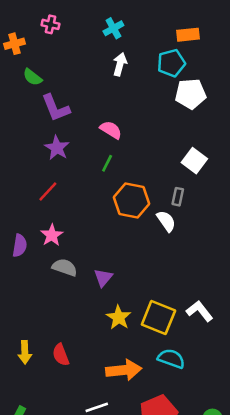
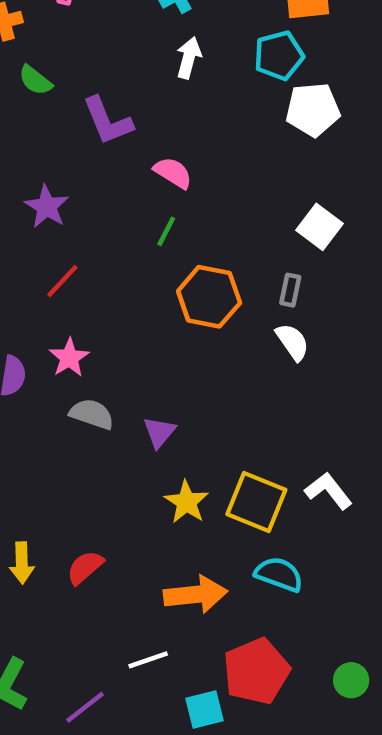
purple L-shape: (56, 108) -> (108, 121), moved
purple star: (57, 148) -> (47, 207), moved
white semicircle: (166, 221) -> (292, 342), moved
red semicircle: (61, 355) -> (85, 567), turned 70

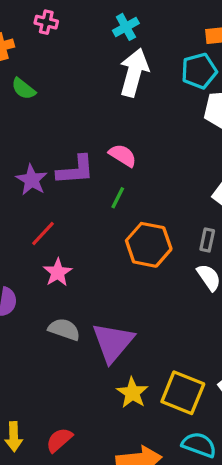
white arrow: (189, 58) -> (134, 72), size x1.6
purple L-shape: (108, 121) -> (76, 170), moved, turned -72
pink star: (69, 358) -> (58, 272), moved
purple triangle: (159, 432) -> (113, 342), size x1.8

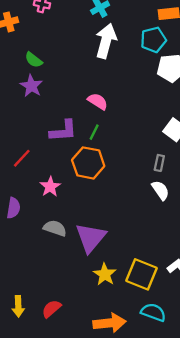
green semicircle: (23, 89) -> (34, 60), moved
purple L-shape: (76, 170) -> (63, 131), moved
purple star: (32, 180) -> (31, 86), moved
red line: (43, 233) -> (22, 158), moved
orange hexagon: (149, 245) -> (88, 163), moved

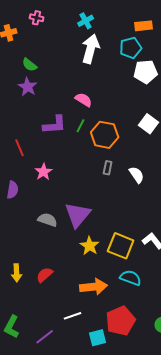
red line: (22, 158) -> (20, 148), turned -66
orange hexagon: (88, 163) -> (105, 135), moved
gray rectangle: (159, 163) -> (108, 168), moved
gray semicircle: (55, 228) -> (48, 220), moved

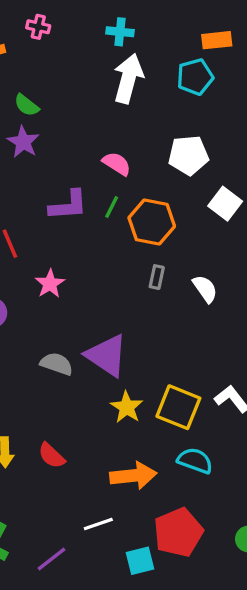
cyan cross: (86, 21) -> (120, 32), turned 35
white pentagon: (146, 72) -> (188, 155), moved
purple triangle: (78, 215) -> (107, 355), turned -36
red semicircle: (45, 275) -> (52, 456), turned -96

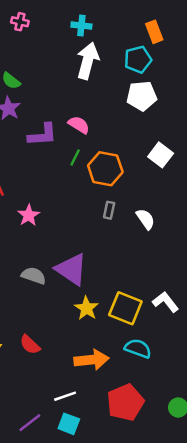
orange rectangle: (217, 40) -> (154, 32), turned 75
white pentagon: (188, 155) -> (142, 96), moved
purple L-shape: (68, 205) -> (42, 135), moved
cyan square: (140, 561) -> (69, 424), moved, turned 35

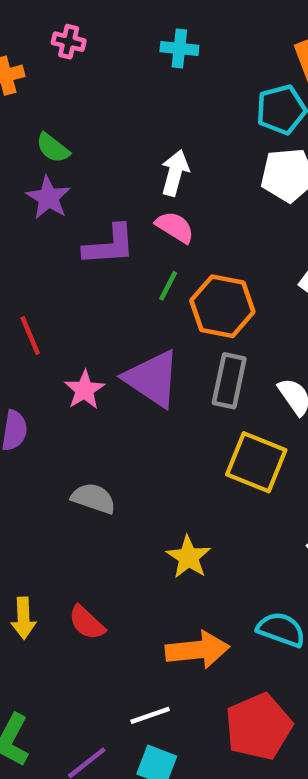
white arrow: (88, 61) -> (175, 173), moved, size x0.7
gray rectangle: (109, 210) -> (229, 381), size x1.6
purple triangle: (71, 269) -> (152, 379), moved
yellow square: (125, 308) -> (256, 462), moved

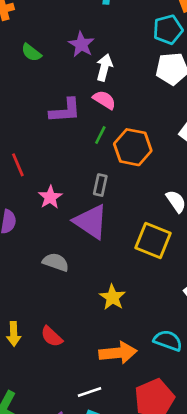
purple star: (48, 198) -> (81, 44), moved
purple triangle: (152, 379) -> (91, 222), moved
gray rectangle: (229, 381) -> (100, 185), moved, size x0.7

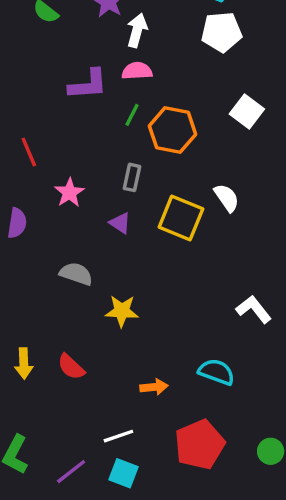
pink semicircle: (104, 100) -> (137, 71), turned -35
purple triangle: (91, 222) -> (120, 223), size x0.5
yellow square: (153, 241) -> (181, 218), moved
yellow star: (112, 297) -> (122, 311), moved, turned -30
orange arrow: (118, 353) -> (154, 387), size x0.6

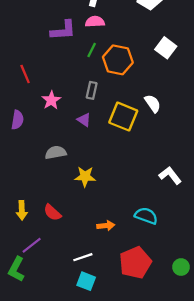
gray semicircle: (76, 274) -> (56, 153), turned -30
purple line: (71, 472) -> (32, 245), moved

